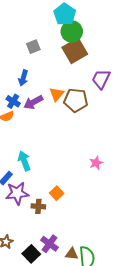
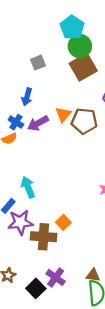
brown cross: (38, 206) -> (43, 237), size x1.6
brown triangle: (72, 254) -> (93, 275), moved

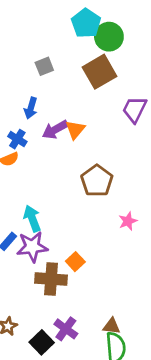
green circle: (80, 46) -> (109, 37), moved
brown pentagon: (84, 121) -> (97, 181), moved, turned 30
purple arrow: (38, 123) -> (55, 130), moved
purple star: (20, 222) -> (32, 247), moved

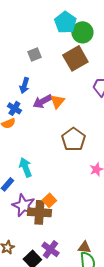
purple star: (32, 247) -> (23, 205), moved, turned 30
orange square: (75, 262) -> (49, 200), moved

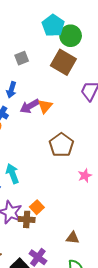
brown square: (75, 58) -> (63, 62), turned -30
brown cross: (39, 212) -> (27, 219), size x0.7
brown triangle: (84, 247) -> (73, 238), moved

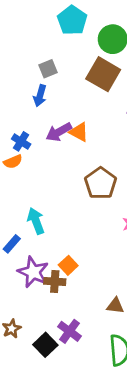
cyan pentagon: (53, 26) -> (72, 20), moved
blue arrow: (11, 90) -> (40, 96), moved
orange triangle: (45, 106) -> (79, 132), turned -42

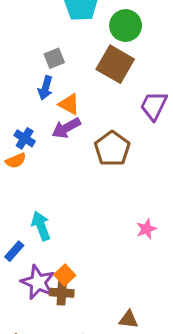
orange triangle: (79, 132) -> (69, 104), moved
brown pentagon: (101, 183) -> (112, 149), moved
orange square: (68, 265) -> (65, 275), moved

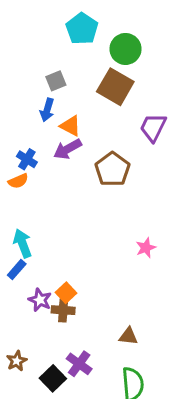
cyan arrow: (41, 226) -> (22, 243), moved
purple star: (38, 282) -> (40, 300), size x0.7

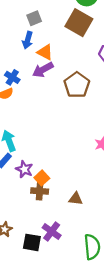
purple star: (40, 300) -> (24, 169), moved
brown triangle: (128, 336) -> (76, 199), moved
black square: (53, 378) -> (32, 242), turned -36

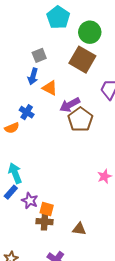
purple arrow: (43, 70) -> (70, 105), moved
blue cross: (12, 77) -> (27, 112), moved
orange square: (42, 178) -> (47, 209), turned -32

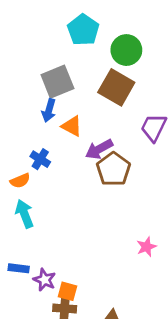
gray square: (39, 55) -> (57, 82), size x1.6
cyan arrow: (15, 173) -> (24, 214), moved
blue rectangle: (11, 192) -> (19, 268), turned 56

